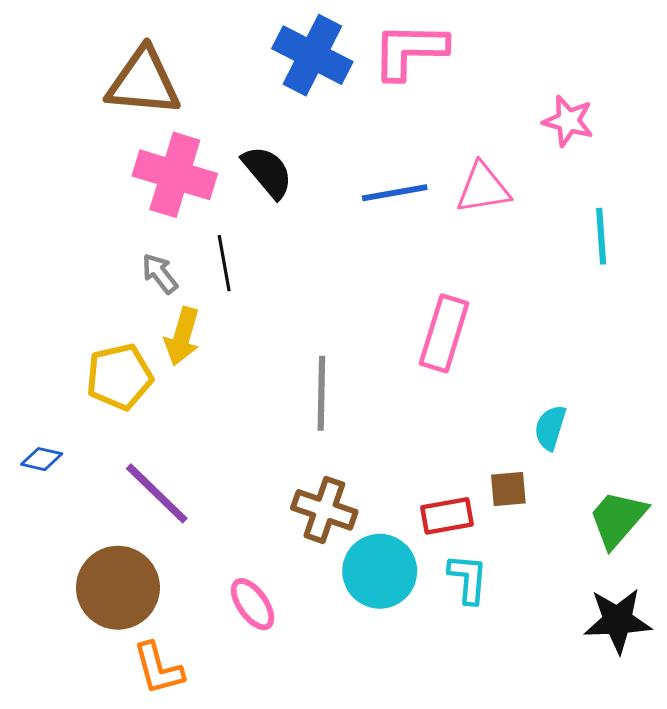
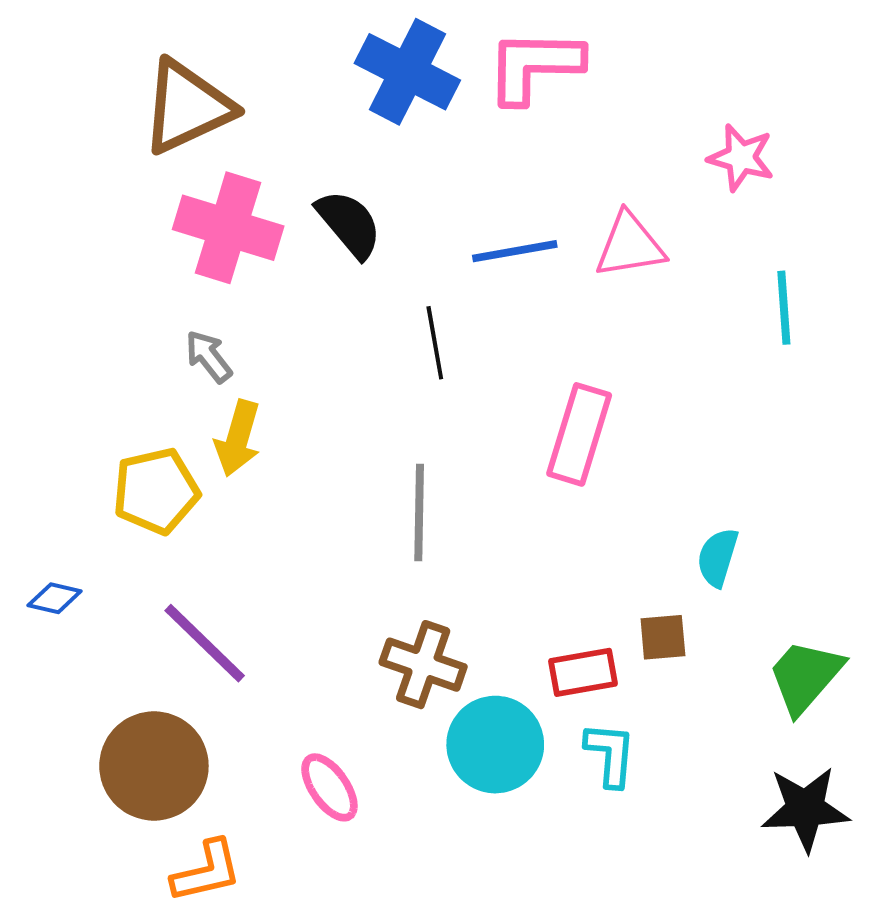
brown triangle: (143, 82) -> (187, 107), turned -30
black line: (224, 263) -> (435, 343), moved
orange L-shape: (158, 668) -> (207, 871), turned -88

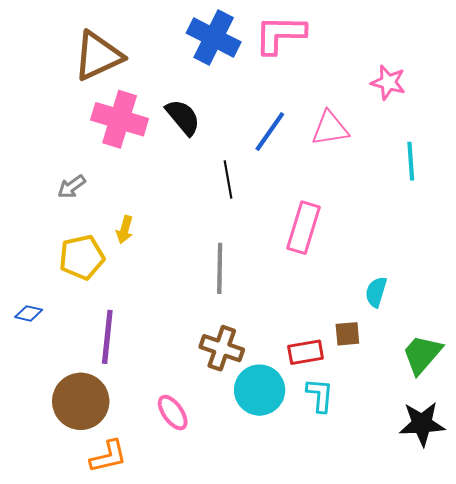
blue line: (515, 251) -> (270, 132), turned -45
gray arrow: (209, 356) -> (72, 187), moved, turned -88
yellow arrow: (238, 438) -> (125, 230), size x0.7
purple line: (205, 643) -> (107, 337), turned 52

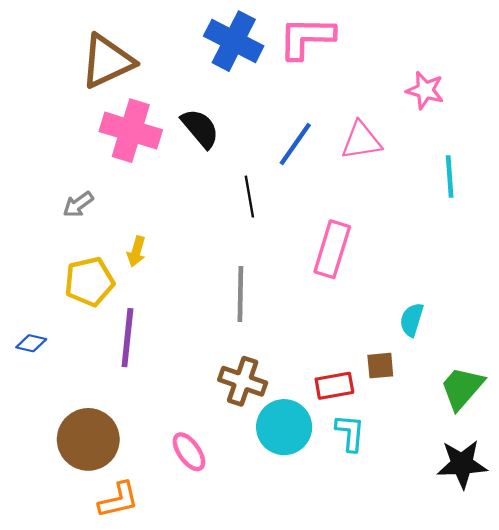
purple line: (107, 337) -> (127, 338), moved

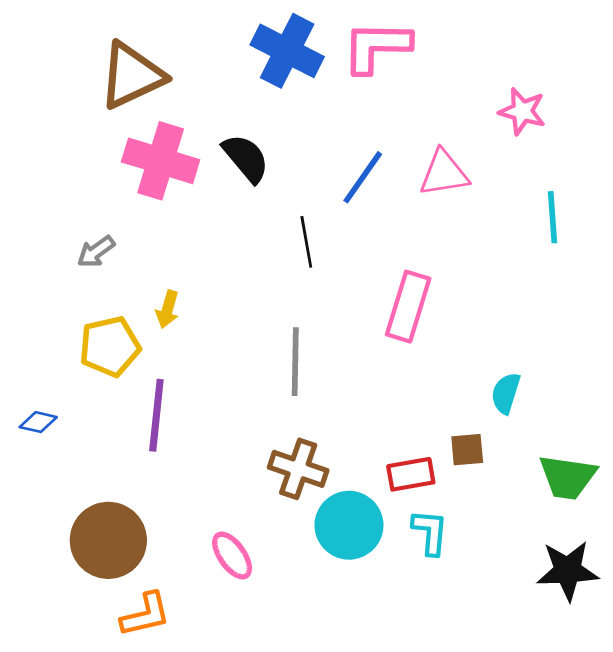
green trapezoid: (462, 388) -> (568, 477), turned -123

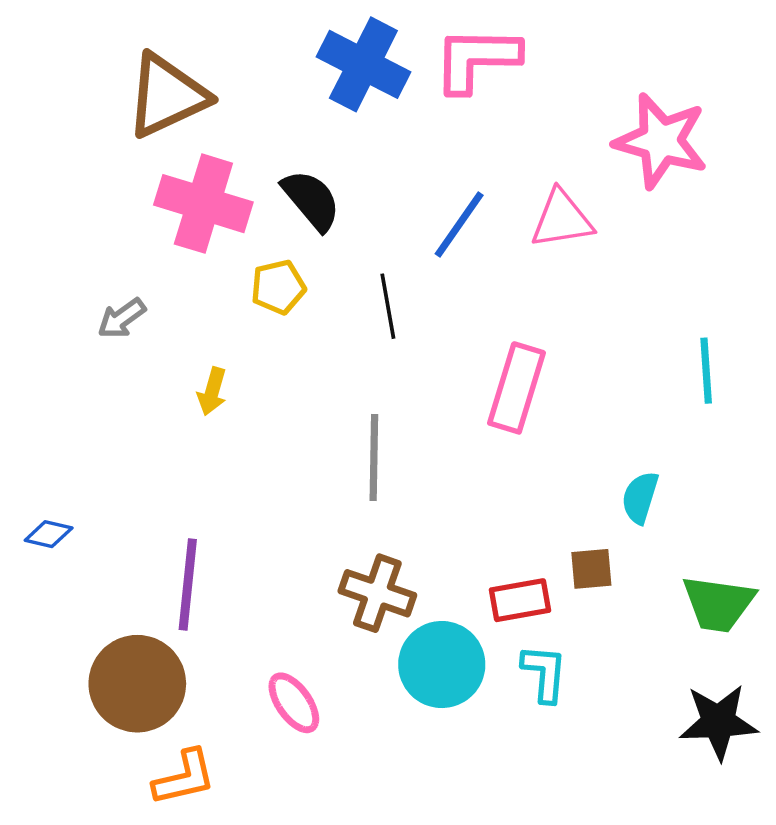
pink star: (522, 111) -> (661, 141), size x1.6
cyan line: (552, 217) -> (706, 371), moved
yellow pentagon: (110, 346) -> (278, 287), moved, size x0.7
purple line: (156, 415) -> (188, 585), moved

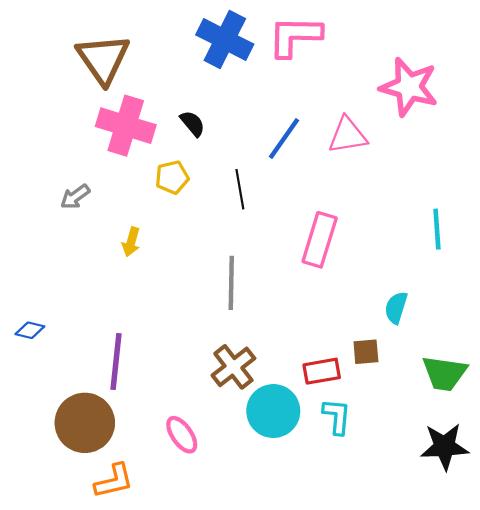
brown triangle: (167, 96) -> (103, 59), turned -40
black semicircle: (311, 200) -> (192, 123), size x0.7
brown cross: (377, 593) -> (233, 367), turned 33

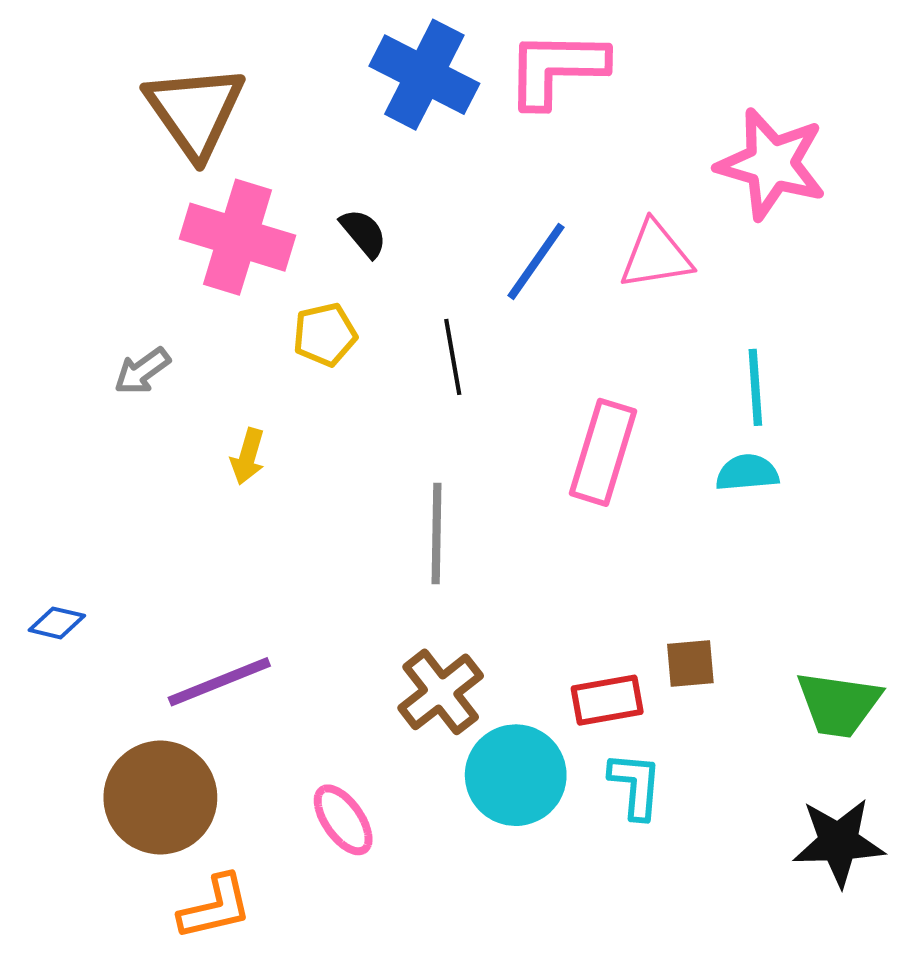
cyan line: (437, 229) -> (755, 387), moved
cyan semicircle: (396, 308) -> (747, 473), moved, turned 68
purple line: (116, 361) -> (219, 682), turned 62

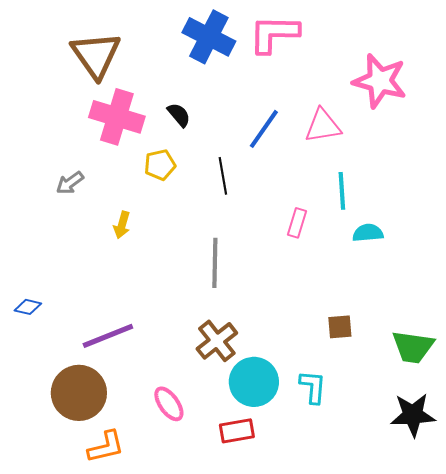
cyan line: (755, 387) -> (342, 191), moved
pink rectangle: (603, 452) -> (297, 223), size x0.6
red rectangle: (607, 700) -> (237, 431), moved

